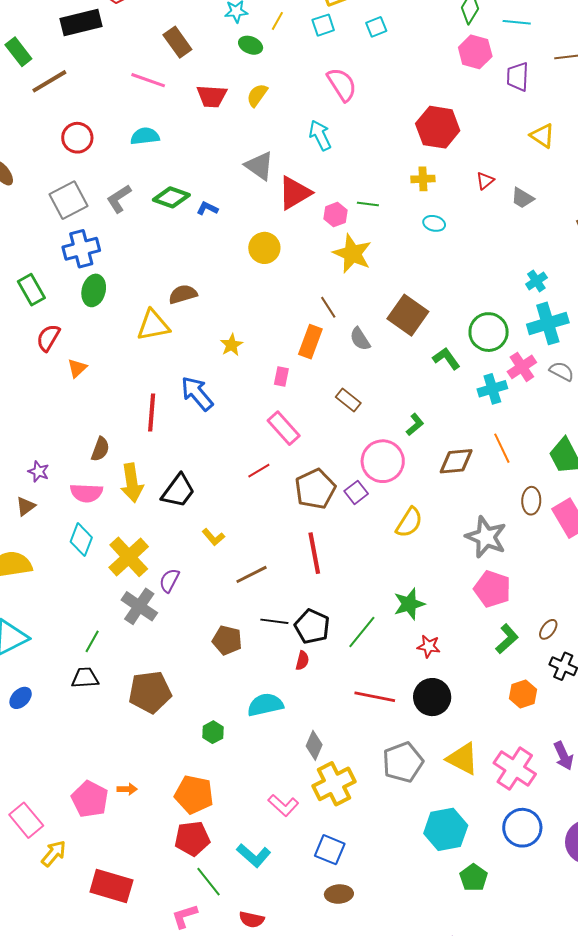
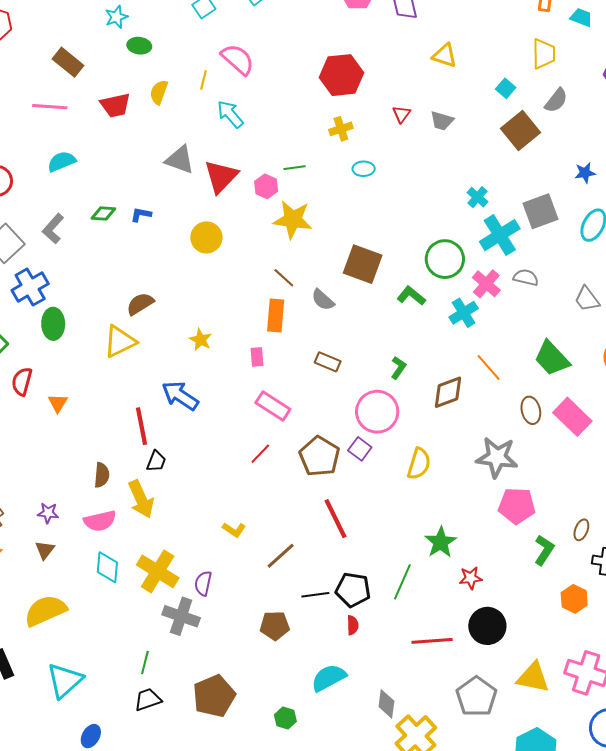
yellow line: (277, 21) -> (203, 80), moved
green diamond: (171, 197) -> (103, 213), size x0.7
black trapezoid: (178, 491) -> (156, 461), moved, size x0.6

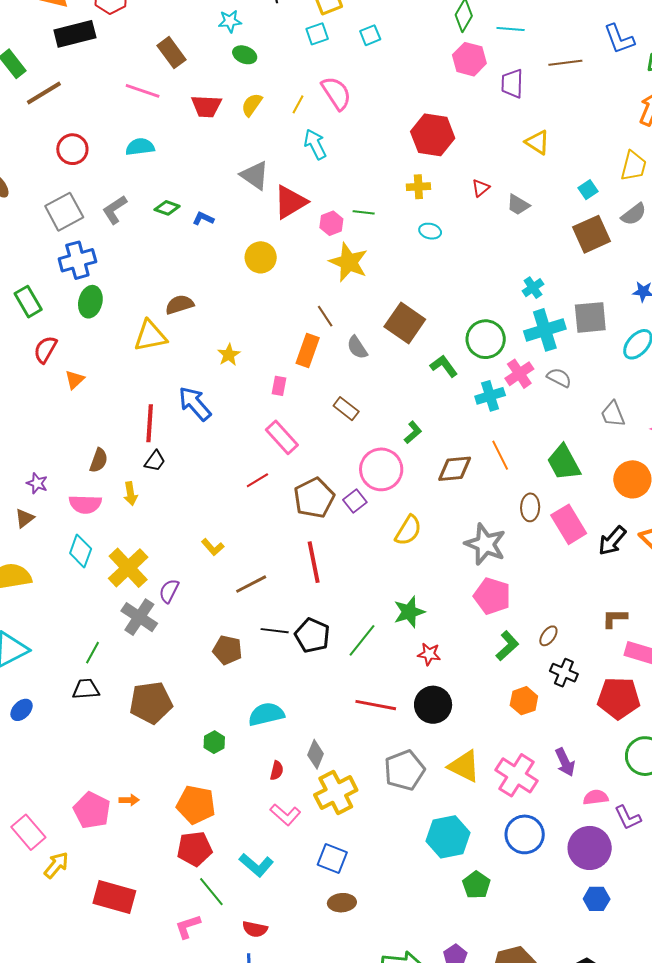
yellow arrow: (141, 499) -> (131, 494), size x0.6
red semicircle: (353, 625) -> (277, 771), moved

